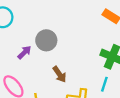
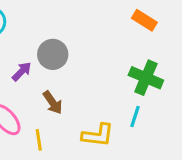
brown arrow: (59, 74) -> (53, 103), moved

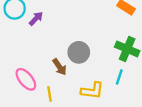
gray circle: (53, 54) -> (79, 52), moved
purple arrow: (22, 71) -> (36, 19), moved

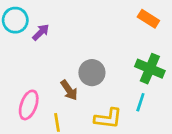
pink ellipse: (26, 79) -> (29, 105), turned 60

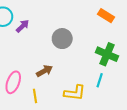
gray circle: (92, 73) -> (62, 39), moved
brown arrow: (69, 90) -> (44, 71), turned -84

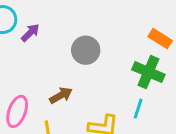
orange rectangle: (106, 16) -> (160, 39), moved

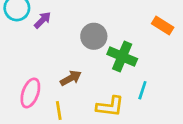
green cross: (148, 72) -> (122, 57), moved

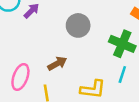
green cross: (122, 57) -> (122, 44), moved

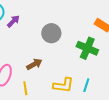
cyan line: (122, 75) -> (86, 85), moved

